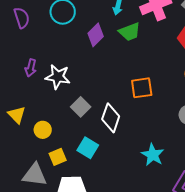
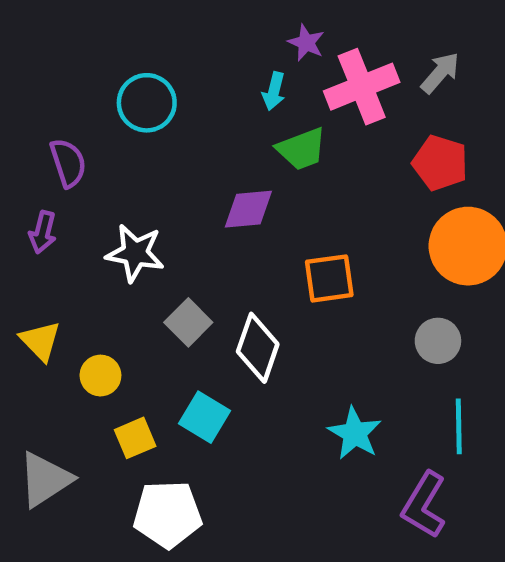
purple semicircle: (22, 18) -> (68, 163), moved
purple diamond: (96, 35) -> (248, 209), moved, turned 40
purple arrow: (31, 68) -> (43, 232), moved
gray triangle: (35, 175) -> (45, 480), moved, turned -40

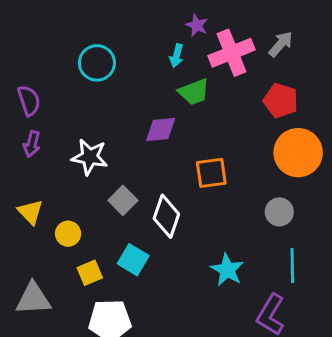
purple semicircle: (68, 163) -> (29, 101), moved
gray triangle: (45, 480) -> (33, 299), turned 30

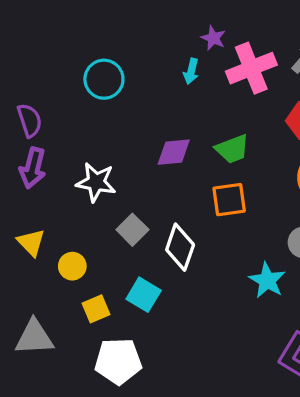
green trapezoid: (194, 92) -> (232, 149), moved
purple arrow: (32, 144) -> (33, 168), size x1.4
cyan star: (227, 270) -> (267, 280), moved

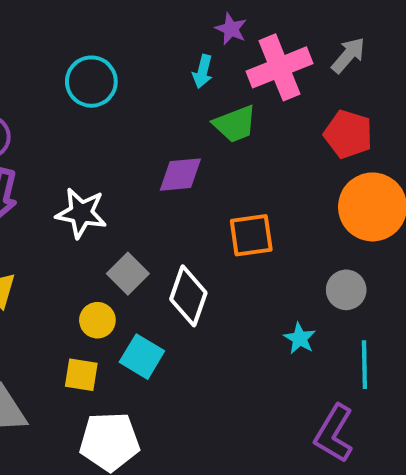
green trapezoid: (232, 149) -> (235, 124), moved
yellow circle: (72, 266) -> (97, 320), moved
cyan star: (267, 280) -> (300, 338), size x0.7
yellow square: (96, 309) -> (81, 375), turned 32

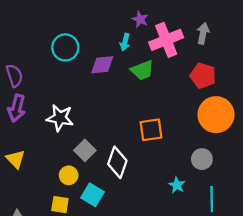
gray arrow: (348, 55) -> (203, 33), turned -30
purple diamond: (180, 175) -> (102, 65), moved

